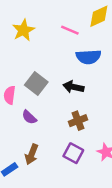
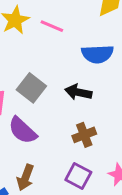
pink line: (70, 30) -> (52, 26), moved
purple semicircle: (29, 117) -> (22, 130), size x1.5

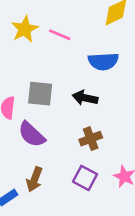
gray square: (31, 88) -> (40, 94), turned -32

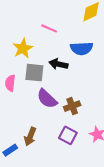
yellow star: (25, 29) -> (23, 48), moved
black arrow: (85, 98) -> (59, 64), moved
purple semicircle: (32, 134) -> (47, 99), moved

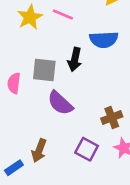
yellow star: (23, 48) -> (30, 17), moved
black arrow: (59, 64) -> (75, 59), turned -90
brown cross: (72, 106) -> (112, 118), moved

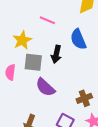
yellow star: (30, 17) -> (22, 40), moved
blue semicircle: (104, 40) -> (78, 39), turned 70

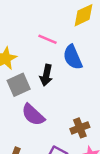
pink line: (47, 20) -> (47, 39), moved
gray square: (33, 62) -> (19, 85), turned -30

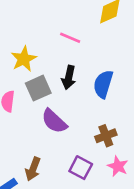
blue semicircle: (73, 57) -> (103, 84), moved, turned 40

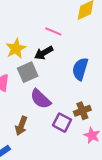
black arrow: (69, 77) -> (44, 53), moved, turned 48
purple square: (81, 168) -> (62, 123), moved
brown arrow: (33, 169) -> (21, 126), moved

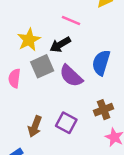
purple semicircle: (41, 99) -> (71, 76), moved
purple square: (62, 123) -> (66, 123), moved

